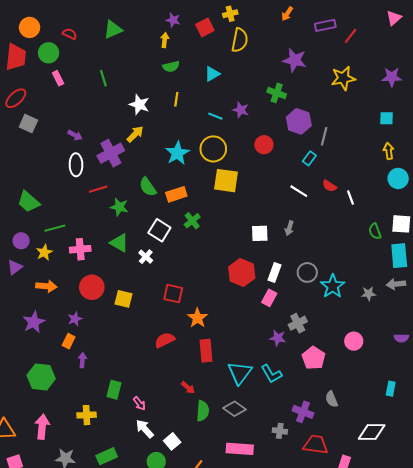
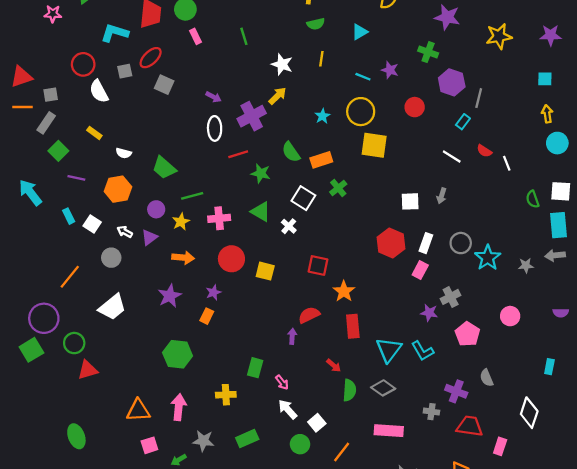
cyan star: (177, 153) -> (322, 116), size x0.6
purple arrow: (82, 360) -> (292, 336), moved
white diamond: (372, 432) -> (529, 413), turned -72

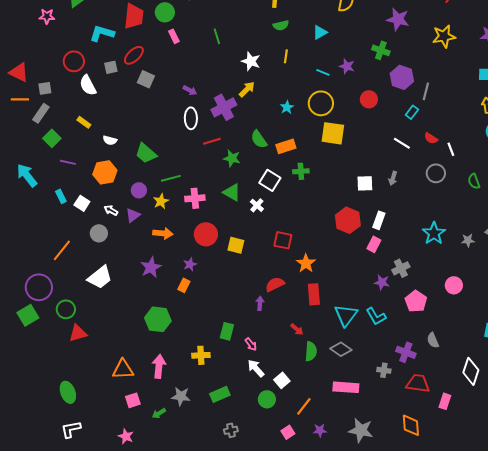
red triangle: (21, 77) -> (19, 72), turned 45
green cross: (338, 188) -> (301, 171), turned 35
gray circle: (461, 243) -> (436, 173), moved

